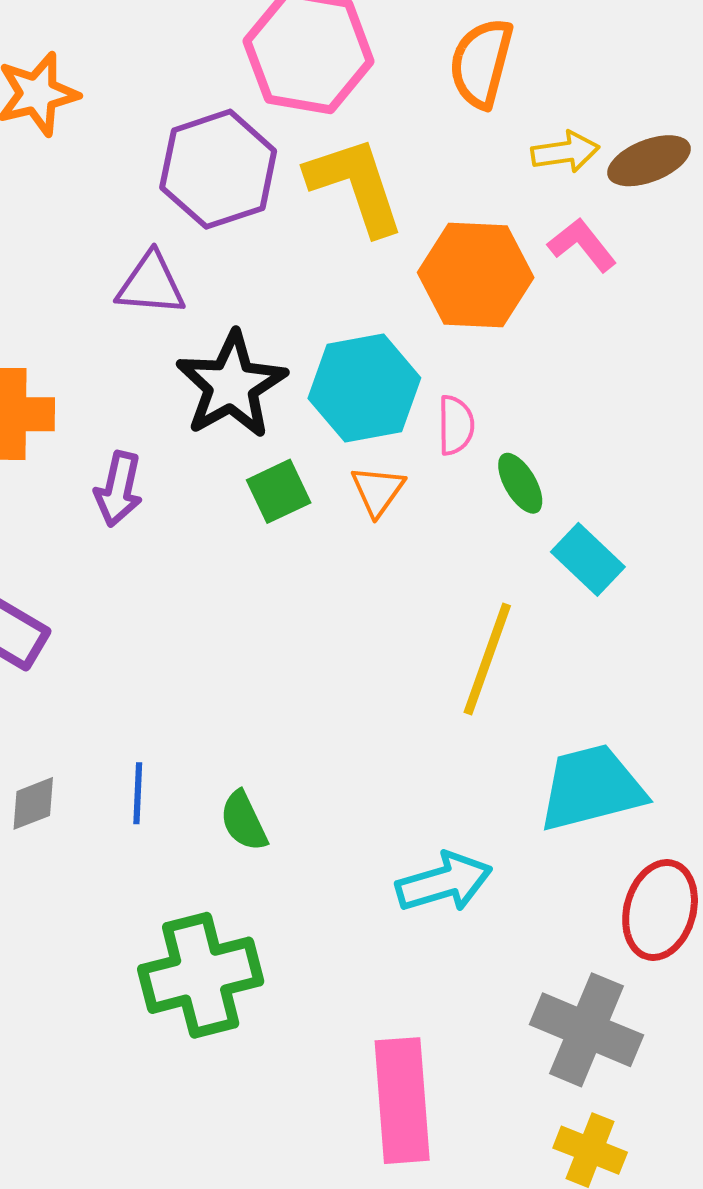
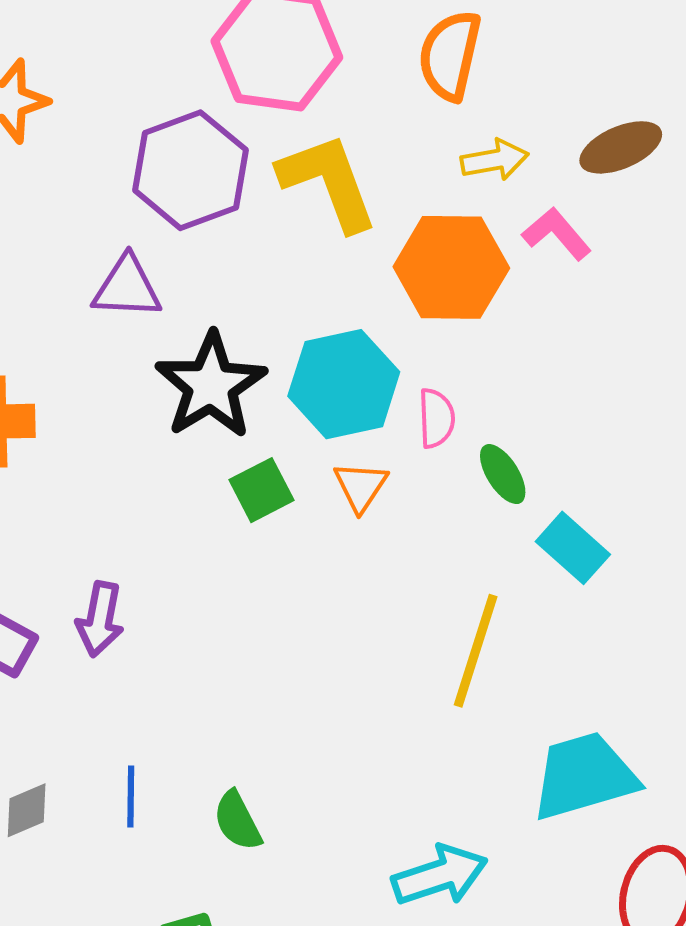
yellow arrow: (565, 152) -> (495, 160), moved
purple arrow: (119, 489) -> (100, 619), moved

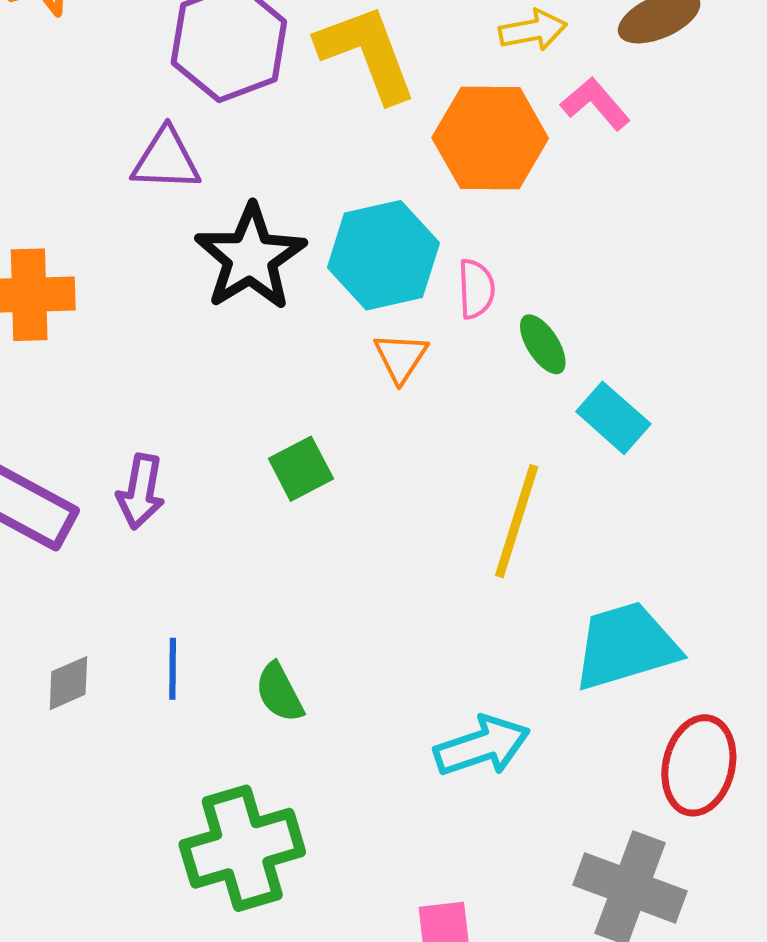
green square: (262, 490) -> (301, 469), moved

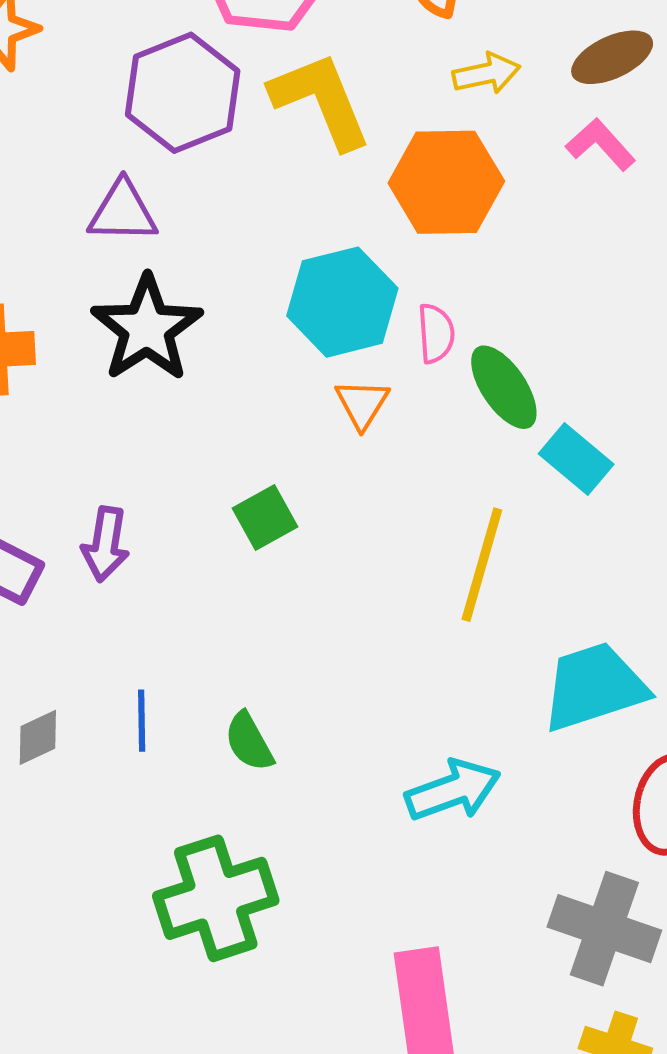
pink L-shape: (595, 104) -> (601, 144), moved
black star: (250, 257) -> (147, 328), moved
green ellipse: (543, 344) -> (504, 387), size x1.4

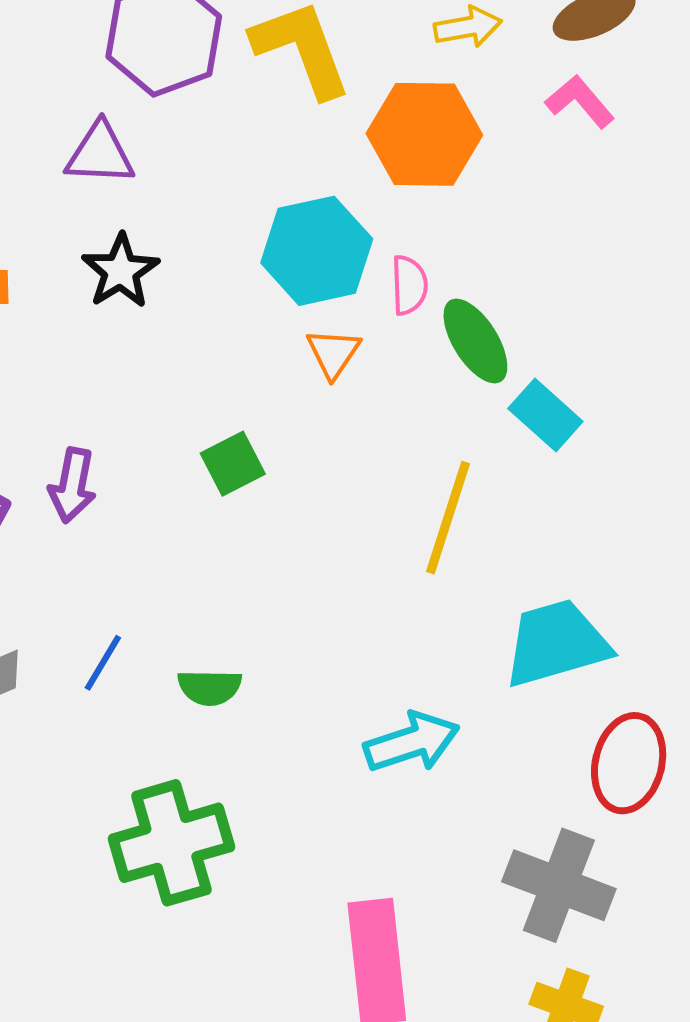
black star: (147, 328) -> (120, 271), size x0.7
blue line: (142, 721) -> (103, 663), turned 30
green semicircle: (249, 742) -> (210, 687), turned -62

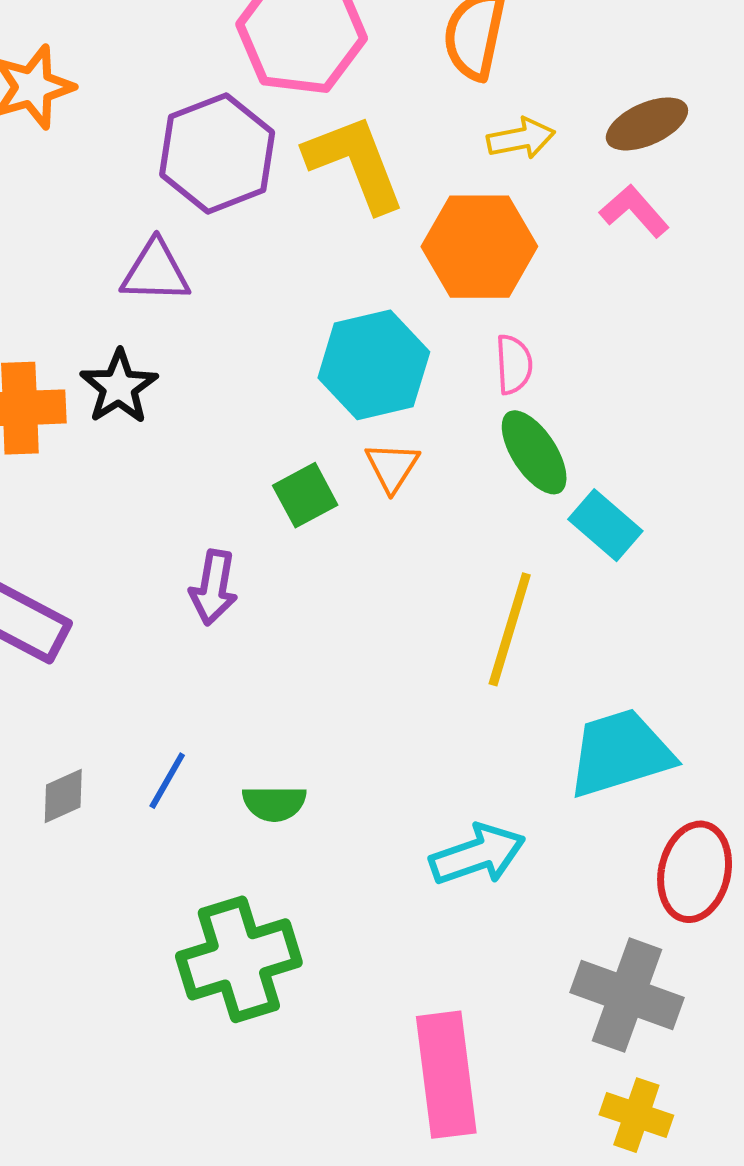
black star: (120, 271) -> (119, 387), moved
pink semicircle: (409, 285) -> (514, 364), moved
green square: (233, 464) -> (305, 495), moved
purple arrow: (72, 485) -> (214, 587), moved

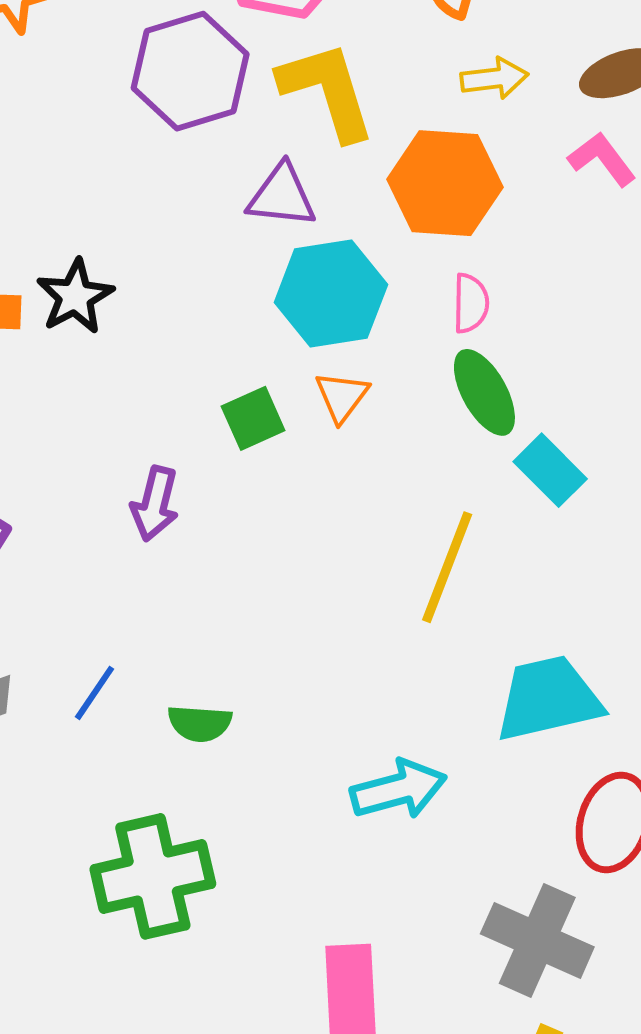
purple triangle: (155, 272) -> (282, 196), moved

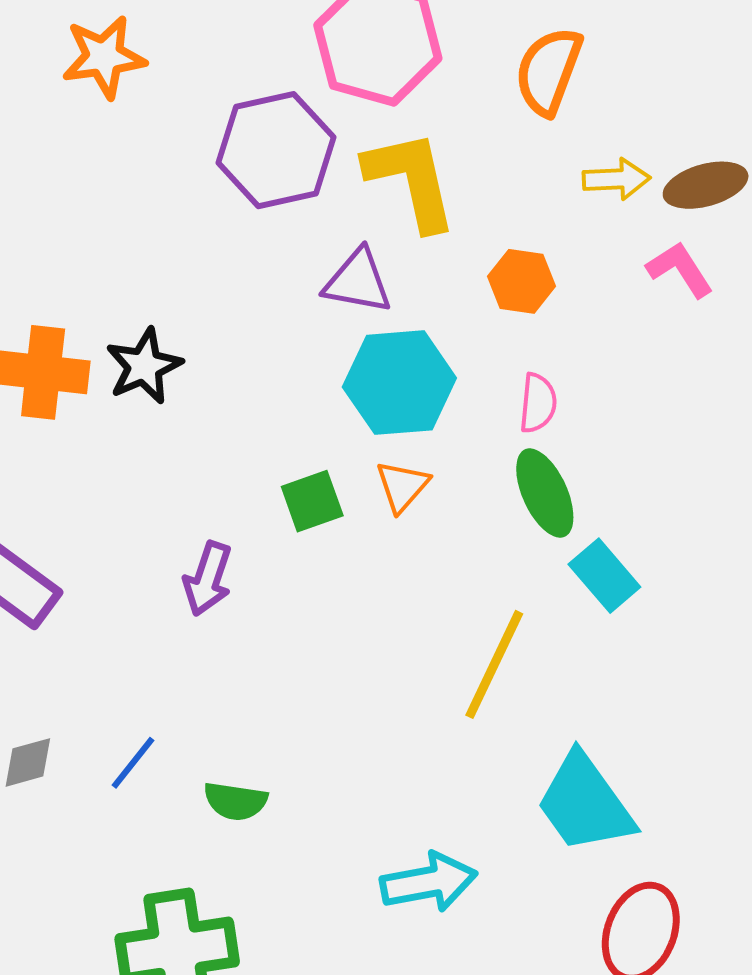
yellow arrow: (494, 78) -> (616, 179), moved
orange hexagon: (445, 183) -> (521, 281), size x0.6
cyan trapezoid: (548, 699) -> (585, 803), turned -117

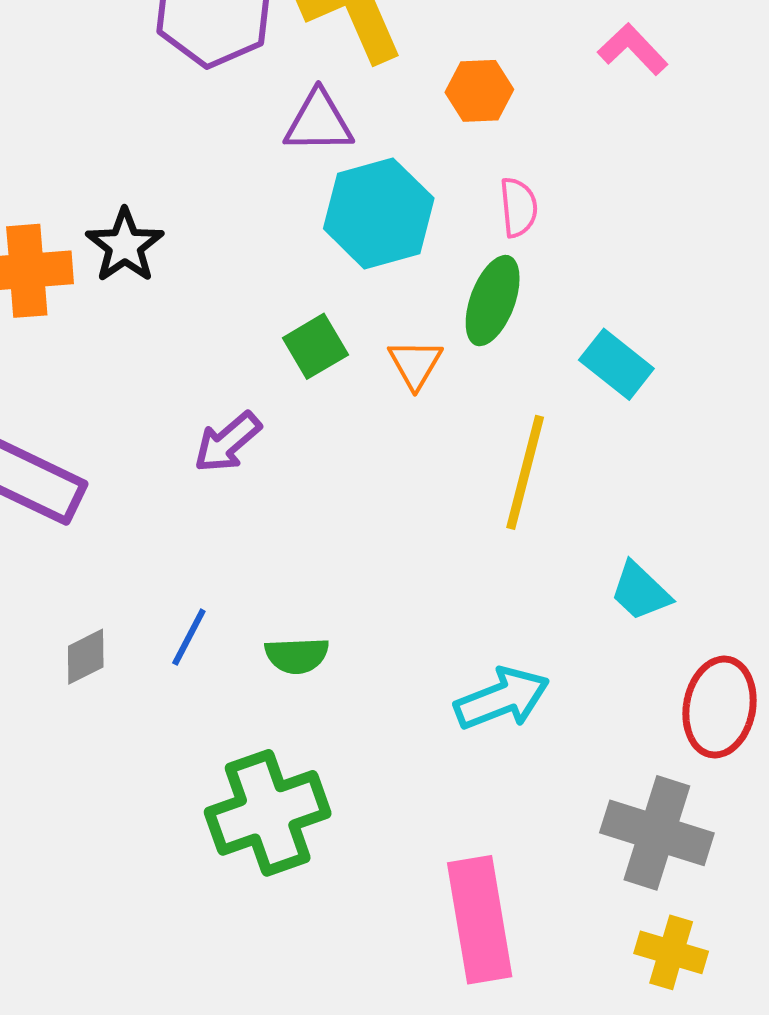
orange triangle: (402, 486) -> (415, 364), moved
green ellipse: (545, 493) -> (493, 301), moved, turned 56
purple arrow: (208, 579) -> (227, 442), turned 42
cyan trapezoid: (585, 803) -> (640, 591), size x0.6

